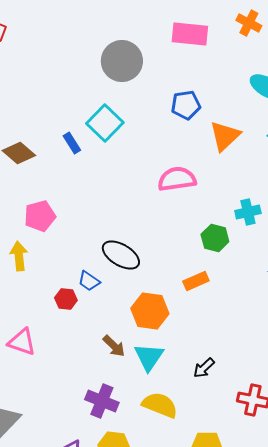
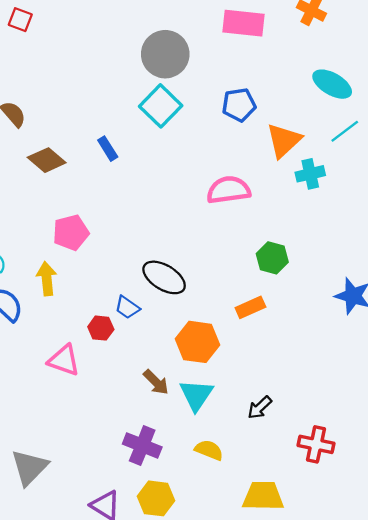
cyan square: (105, 123) -> (161, 106), moved
cyan cross: (248, 212) -> (310, 174), moved
pink triangle: (22, 342) -> (64, 360), moved
yellow semicircle: (160, 405) -> (209, 450), size x0.7

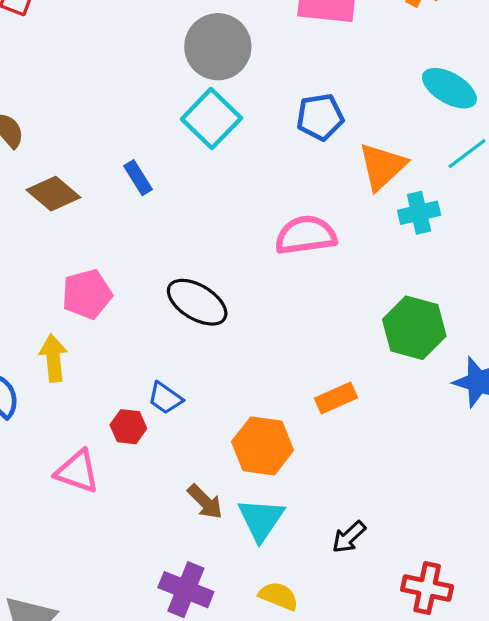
green hexagon: (272, 258) -> (414, 328), moved, size x1.4
black ellipse: (164, 277) -> (197, 302), moved

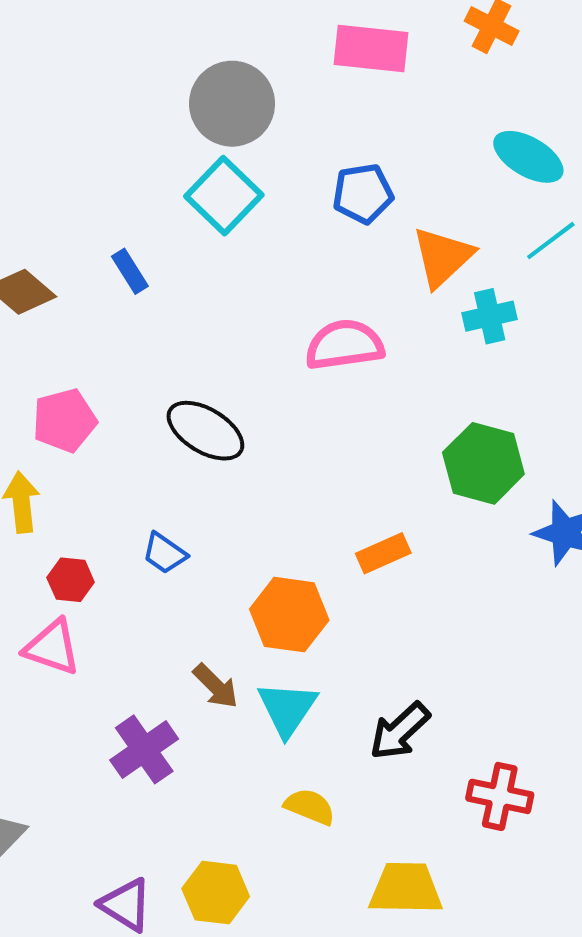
red hexagon: (128, 427) -> (71, 580), moved
black arrow: (349, 537) -> (400, 731), size x1.4
purple cross: (186, 590) -> (144, 749), moved, turned 33

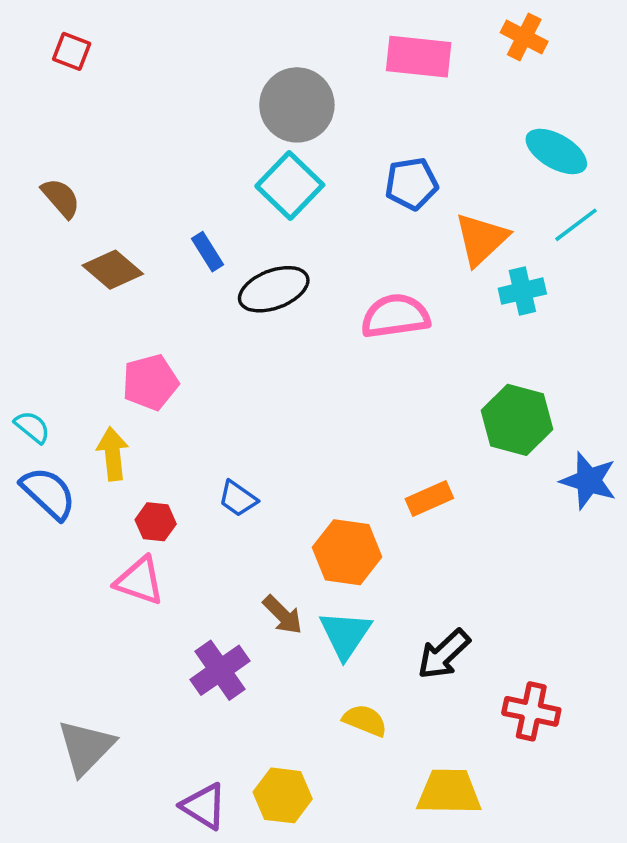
black ellipse: (205, 431) -> (274, 289), moved, turned -52

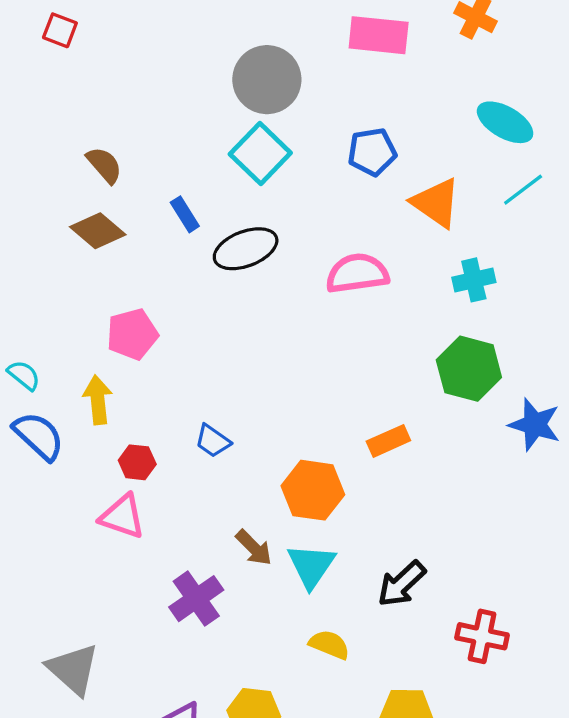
brown semicircle: (61, 198) -> (104, 165), moved
orange triangle: (481, 239) -> (436, 203), turned -42
cyan cross: (522, 291) -> (474, 280), moved
gray triangle: (86, 747) -> (73, 669), turned -32

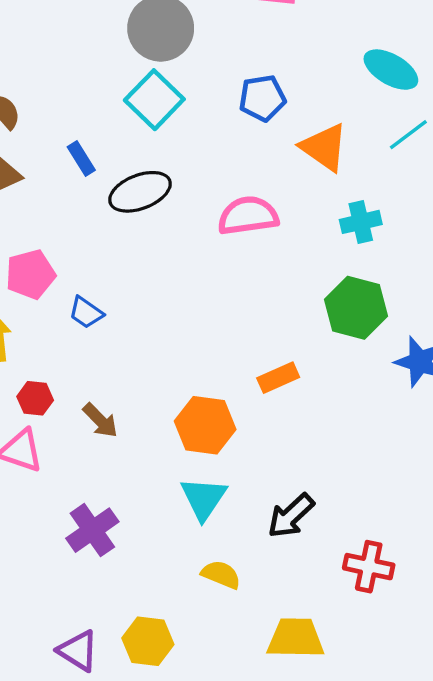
blue trapezoid: (213, 441) -> (86, 313), moved
brown arrow: (254, 548) -> (100, 420), moved

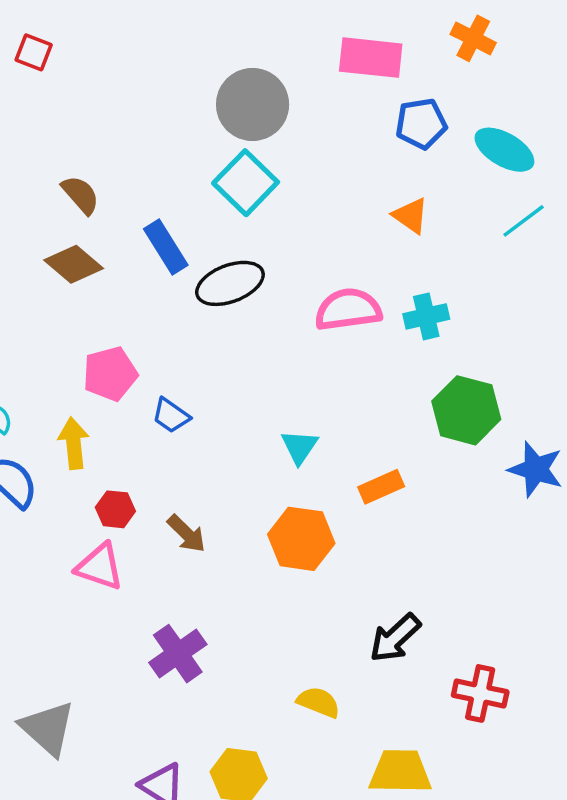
blue pentagon: (262, 98) -> (421, 124), moved
orange triangle: (324, 147) -> (411, 216), moved, size x0.7
blue rectangle: (81, 158) -> (166, 247), size x1.4
cyan cross: (361, 222) -> (426, 316), moved
cyan triangle: (204, 498) -> (299, 447), moved, size x0.7

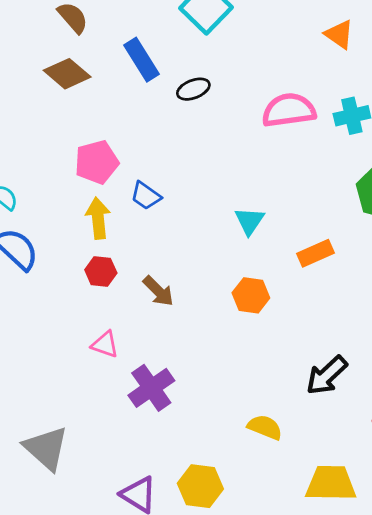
black ellipse: (230, 283) -> (193, 89), size x0.6
yellow arrow: (74, 443) -> (98, 218), moved
orange hexagon: (301, 539) -> (251, 295), size x0.7
pink triangle: (100, 567) -> (105, 344), moved, size x0.7

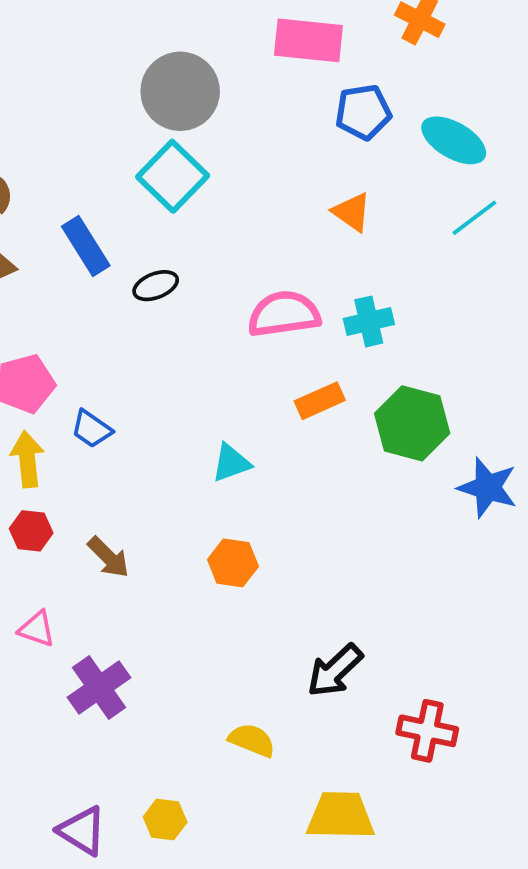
cyan triangle: (249, 221) -> (231, 463), turned 36
orange rectangle: (315, 253) -> (320, 401), moved
yellow hexagon: (200, 486) -> (165, 819), size x0.7

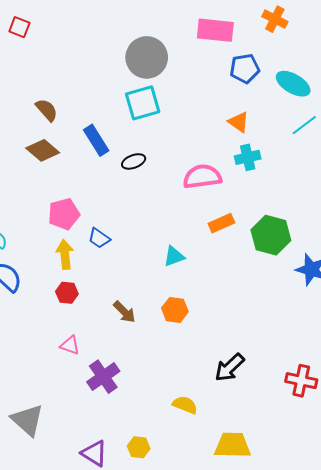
cyan square: (173, 176) -> (143, 103), turned 30
cyan cross: (369, 321) -> (248, 157), moved
brown arrow: (108, 557) -> (124, 312), moved
red cross: (427, 731) -> (301, 381), moved

